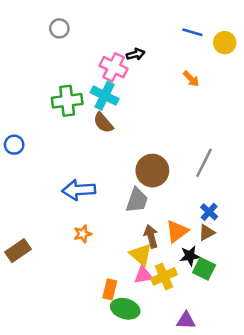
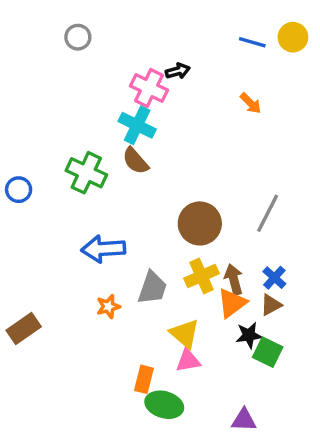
yellow circle: (225, 43) -> (293, 37), moved
green cross: (67, 101) -> (86, 173), moved, turned 32
gray trapezoid: (137, 200) -> (152, 288), moved
brown arrow: (151, 236) -> (234, 279), moved
yellow cross: (164, 276) -> (201, 276), moved

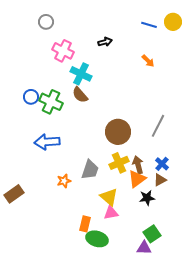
pink cross: (149, 88) -> (63, 51), moved
blue circle: (19, 190) -> (31, 97), moved
blue arrow: (103, 249) -> (47, 142), moved
green square: (268, 352) -> (152, 234), moved, turned 30

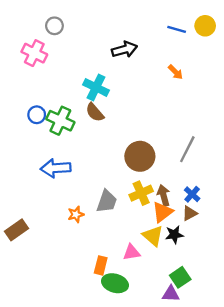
black arrow: (105, 42) -> (124, 50), size x1.5
pink cross: (63, 51) -> (34, 53), moved
yellow triangle: (109, 197) -> (153, 236), moved

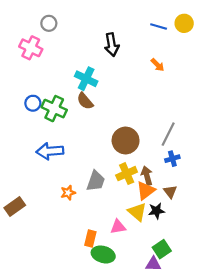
black arrow: (124, 50) -> (112, 45), turned 95
blue cross: (192, 194) -> (172, 159), moved, turned 32
brown triangle: (190, 213) -> (170, 192), turned -40

